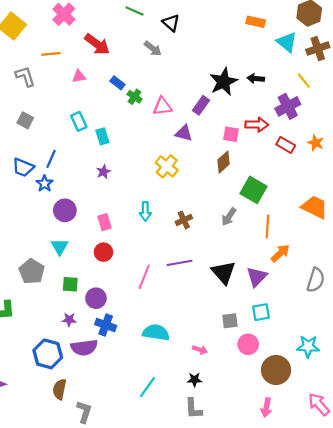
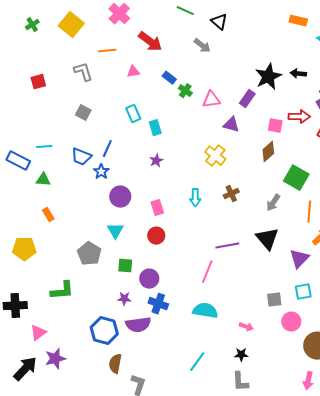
brown cross: (184, 220) -> (231, 194), moved
black triangle: (223, 272) -> (267, 239), moved
pink line: (144, 277) -> (207, 272), moved

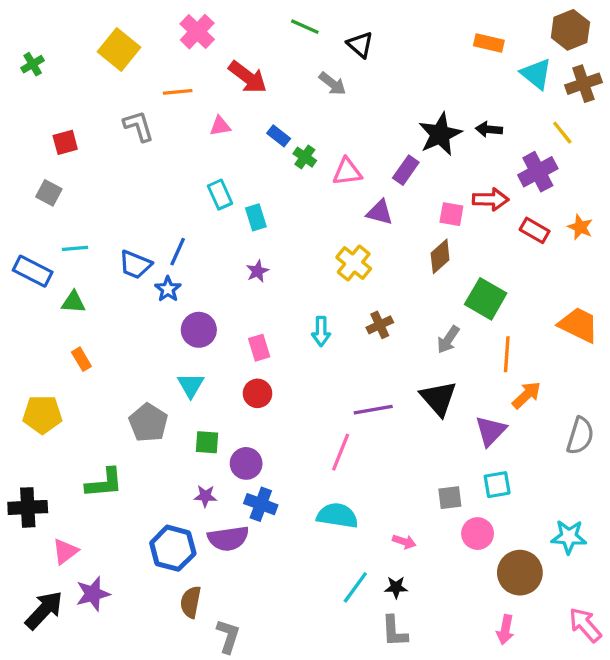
green cross: (32, 25) -> (33, 64), moved
gray square: (83, 113) -> (49, 193), moved
cyan line: (197, 362) -> (355, 587), moved

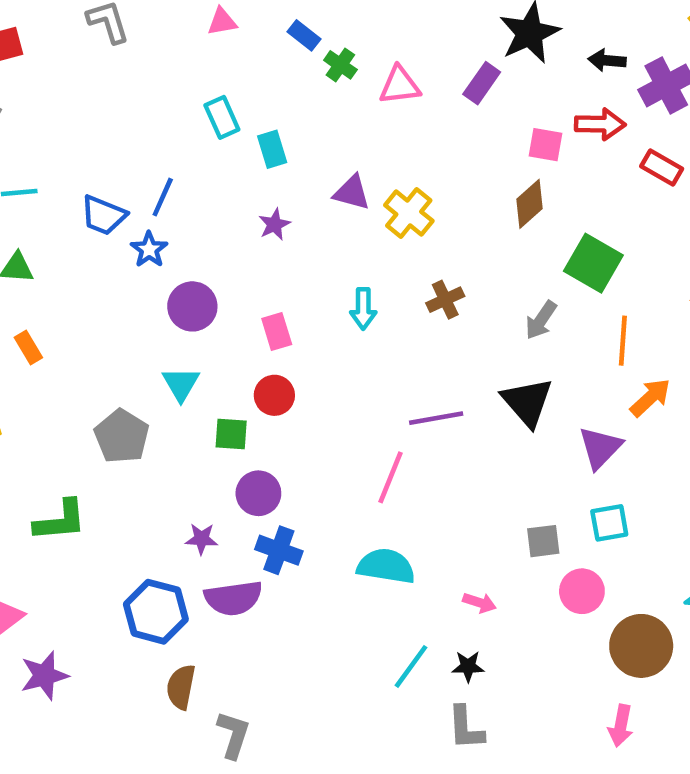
black arrow: (489, 129) -> (607, 60), moved
purple triangle: (380, 212) -> (352, 193), moved
green square: (207, 442) -> (231, 434), moved

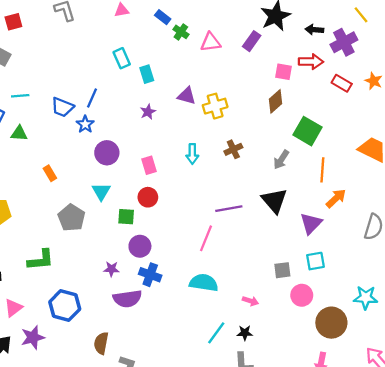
yellow cross: (409, 213) -> (215, 106), turned 35
orange rectangle: (28, 347) -> (50, 173), moved
blue hexagon: (156, 612) -> (65, 306), moved

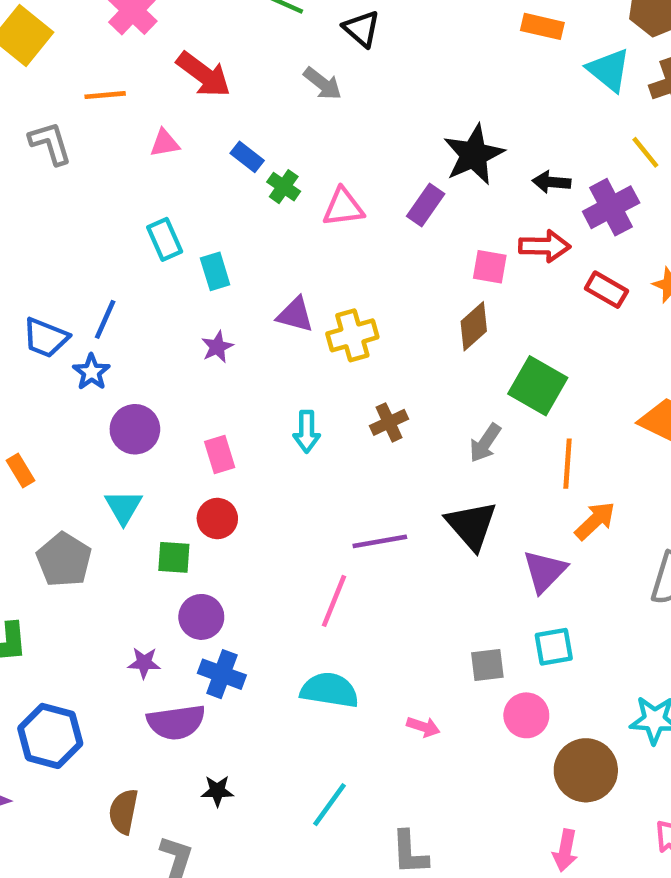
cyan line: (216, 333) -> (329, 805), moved
black star: (245, 333) -> (217, 791), moved

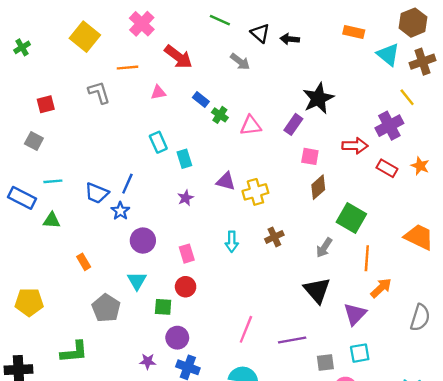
black arrow: (552, 182) -> (290, 39), moved
pink square: (490, 267) -> (310, 156), moved
purple line: (380, 541) -> (292, 340), moved

